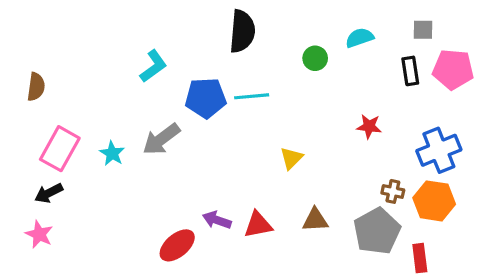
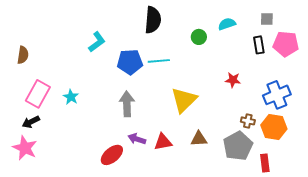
gray arrow: (161, 139) -> (127, 104), moved, turned 125
yellow triangle: (291, 158) -> (184, 100), size x1.8
pink star: (39, 234) -> (25, 148), size x1.4

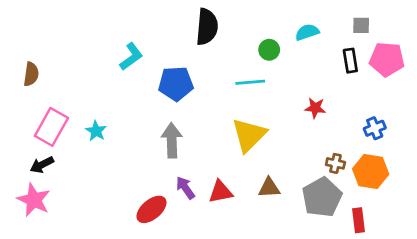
cyan line: (159, 61) -> (250, 82), moved
blue cross: (277, 95) -> (375, 128), size x0.6
purple arrow: (137, 139) -> (185, 188), turned 36

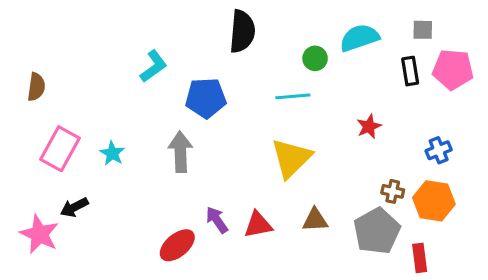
cyan semicircle: (307, 32) -> (359, 38), size x1.4
red star: (315, 108) -> (369, 126), turned -30
gray arrow: (172, 140) -> (180, 152), moved
black arrow: (42, 165) -> (74, 207), moved

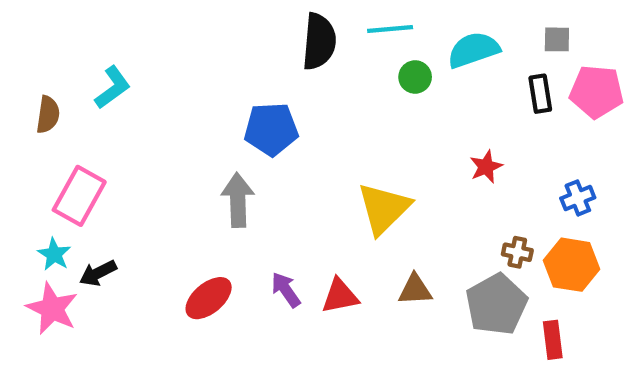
cyan L-shape: (153, 66) -> (113, 87), moved
cyan line: (293, 96) -> (390, 29), moved
cyan star: (112, 153) -> (54, 254), moved
red ellipse: (177, 245) -> (209, 298), moved

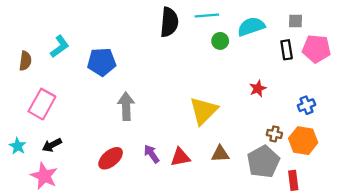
blue pentagon: (271, 129) -> (102, 62), moved
cyan star: (54, 254) -> (18, 146), moved
pink star: (52, 309) -> (44, 176), moved

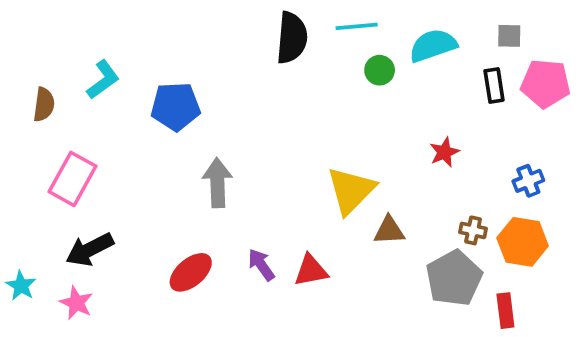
black arrow: (52, 145) -> (90, 249), size x1.4
cyan star: (18, 146) -> (21, 286), moved
brown triangle: (220, 154) -> (389, 230), moved
pink star: (44, 176) -> (76, 303), size x0.7

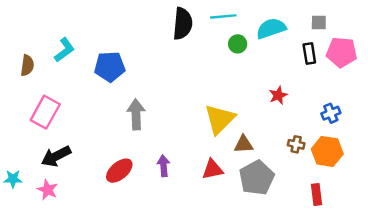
purple arrow: (261, 265) -> (164, 166), turned 30
red triangle: (311, 270) -> (213, 169), moved
gray pentagon: (454, 278) -> (257, 178), moved
cyan star: (21, 286) -> (13, 179), turned -30

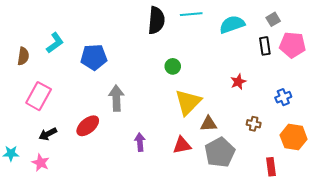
gray square: (319, 22) -> (273, 19), turned -32
green circle: (238, 44) -> (173, 66), moved
orange hexagon: (327, 151) -> (294, 137), moved
black arrow: (56, 156) -> (48, 134), size x0.7
red ellipse: (119, 171) -> (88, 126), moved

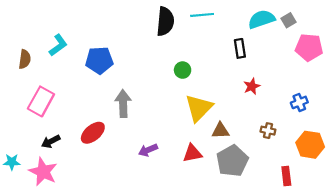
cyan semicircle: (232, 24) -> (261, 19), moved
black rectangle: (265, 46) -> (240, 48), moved
purple arrow: (140, 142) -> (148, 150), turned -108
pink star: (41, 163) -> (43, 172), size x1.5

